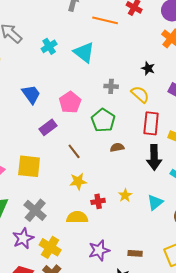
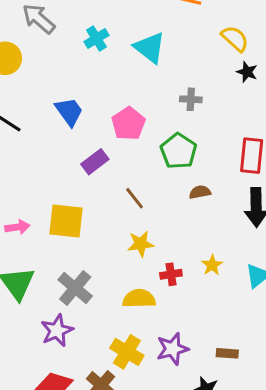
yellow semicircle: (140, 94) -> (235, 38), moved
yellow cross: (50, 247) -> (127, 352), moved

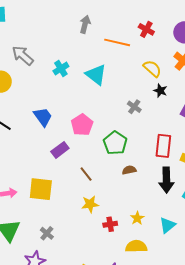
gray cross: (191, 99) -> (134, 107), moved, turned 32
gray cross: (75, 288) -> (47, 233), size x0.6
yellow semicircle: (139, 299) -> (136, 246), moved

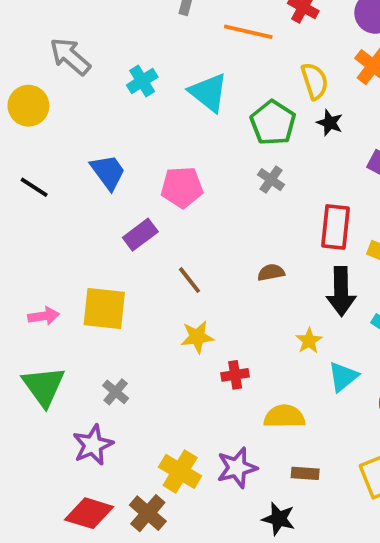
yellow semicircle: (152, 69) -> (315, 81), turned 30
gray cross: (134, 107) -> (271, 180), moved
pink pentagon: (82, 125) -> (182, 187), turned 30
green pentagon: (115, 143) -> (273, 123), moved
yellow star: (137, 218) -> (309, 341), moved

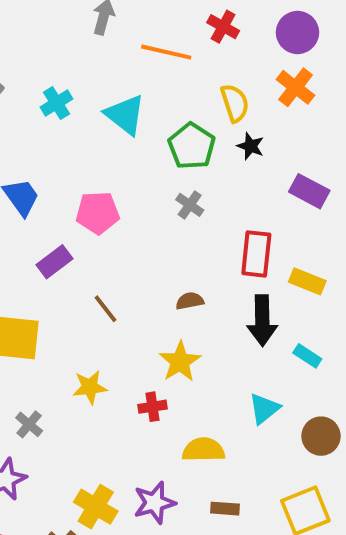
yellow star: (197, 337) -> (90, 387), moved
yellow star: (309, 341) -> (180, 362), moved, size x1.5

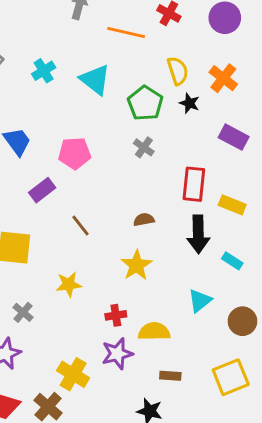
orange cross: (296, 87) -> (223, 78), moved
red cross: (153, 407) -> (116, 315), moved
purple star: (154, 503) -> (117, 354), moved

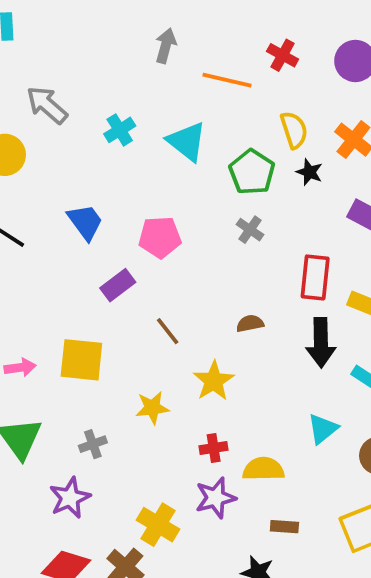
yellow star: (136, 265) -> (214, 381), moved
gray cross: (23, 312) -> (93, 444), turned 30

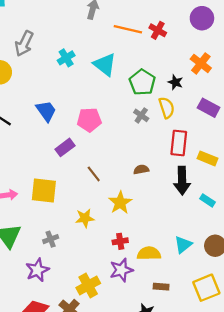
red cross: (283, 55) -> (158, 30), moved
gray arrow: (47, 105) -> (24, 44), turned -105
yellow semicircle: (294, 130) -> (167, 108), moved
cyan triangle: (323, 429) -> (183, 245), moved
yellow cross: (158, 525) -> (88, 286), turned 30

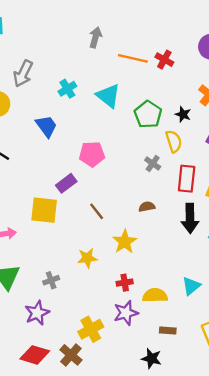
blue trapezoid: (46, 111) -> (46, 126), moved
gray cross: (141, 115) -> (153, 163), moved
yellow square: (44, 190) -> (44, 210), moved

